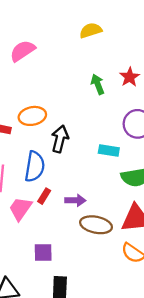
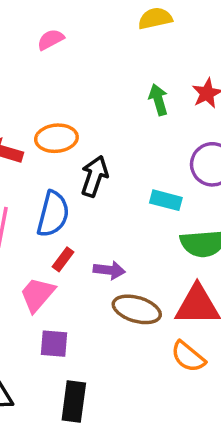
pink semicircle: (22, 51) -> (51, 40), size x0.7
pink trapezoid: (20, 209) -> (37, 295), moved

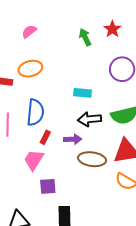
pink semicircle: (51, 40) -> (29, 32), moved
black arrow: (94, 176) -> (89, 119), moved, turned -105
cyan rectangle: (166, 200) -> (82, 93), moved

